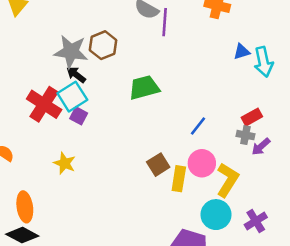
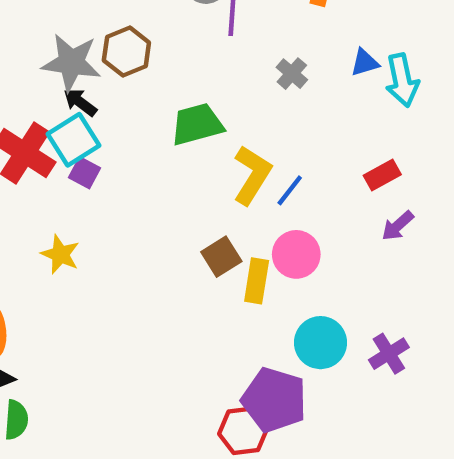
gray cross: (245, 135) -> (292, 74), moved, turned 30
yellow L-shape: (228, 180) -> (252, 175), moved

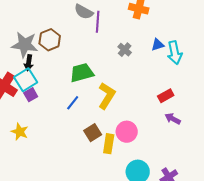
black arrow: (80, 102) -> (29, 63), turned -119
purple square: (85, 173) -> (31, 95), turned 32
blue line: (290, 190) -> (73, 103), moved
purple arrow: (398, 226) -> (173, 119), turned 70

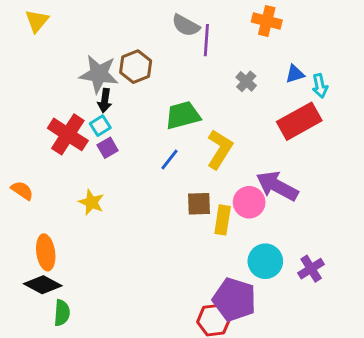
cyan arrow: (175, 53) -> (320, 86), size x0.7
cyan square: (26, 80) -> (100, 126), size x0.6
red rectangle: (166, 96) -> (299, 121), moved, size x1.8
purple arrow: (173, 119) -> (277, 186), moved, size x1.8
brown square: (93, 133) -> (199, 204), turned 30

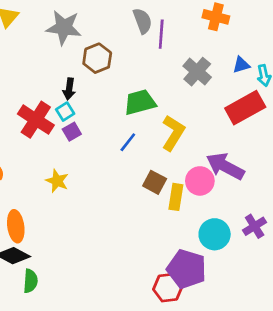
gray semicircle: (186, 25) -> (143, 21), turned -140
gray star: (99, 74) -> (64, 28), moved
gray cross: (246, 81) -> (197, 72), size x1.5
brown square: (199, 204) -> (155, 182), turned 30
purple cross: (311, 269) -> (255, 226), moved

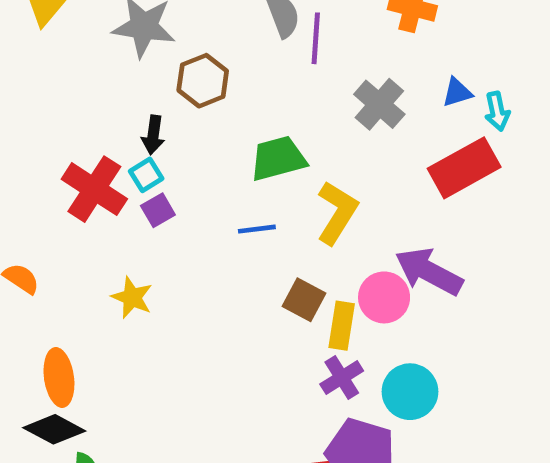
blue line: (128, 142) -> (257, 229), turned 45
purple cross: (255, 226) -> (342, 378), moved

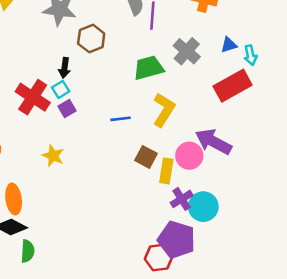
green trapezoid: (278, 158) -> (149, 68), moved
purple cross: (342, 378) -> (182, 199), moved

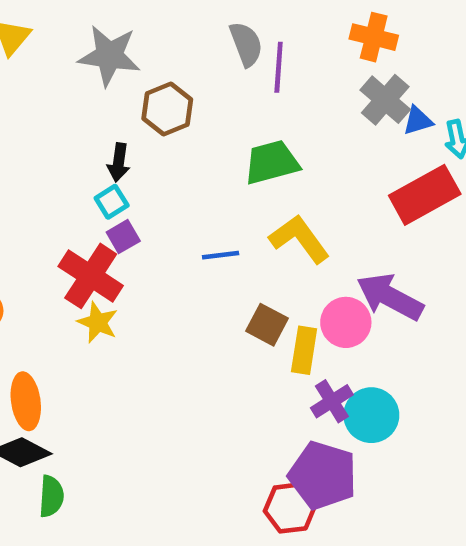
gray cross: (187, 51) -> (385, 100), moved
red cross: (33, 97) -> (91, 276), moved
yellow L-shape: (164, 110) -> (299, 239), turned -68

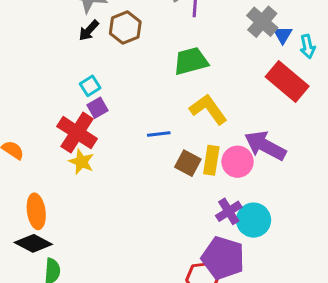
blue triangle: (418, 121) -> (283, 35), turned -42
black arrow: (119, 162) -> (89, 30), moved, turned 35
red rectangle: (425, 195) -> (287, 81), turned 69
blue line: (221, 255) -> (159, 134), moved
yellow rectangle: (304, 350) -> (211, 160), moved

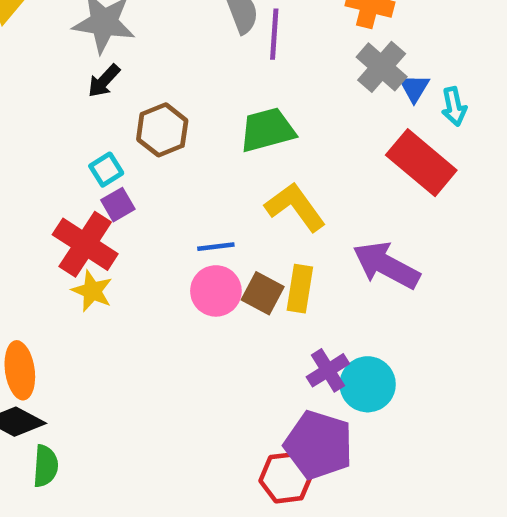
brown hexagon: (125, 28) -> (162, 130), moved
pink circle: (238, 162) -> (216, 291), moved

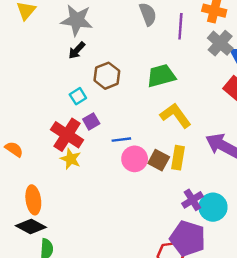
purple line: (274, 34) -> (180, 26), moved
purple square: (118, 205) -> (91, 121), moved
blue line: (216, 247) -> (121, 140), moved

